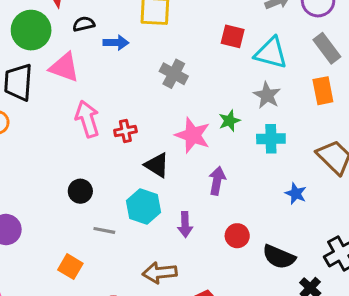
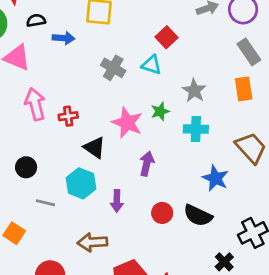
red square: (233, 36) -> (166, 37), turned 30
cyan triangle: (271, 53) -> (152, 65), moved, size x0.7
blue star: (296, 194) -> (215, 178), size x1.4
black semicircle: (279, 257) -> (198, 215), moved

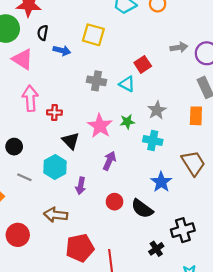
black semicircle: (36, 20) -> (43, 33), turned -80
gray cross: (113, 68) -> (97, 81), turned -30

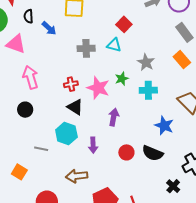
blue arrow: (62, 50) -> (49, 28), turned 42
red cross: (54, 112) -> (71, 84), moved
orange rectangle: (196, 116) -> (182, 60), turned -30
black circle: (14, 147) -> (25, 110), moved

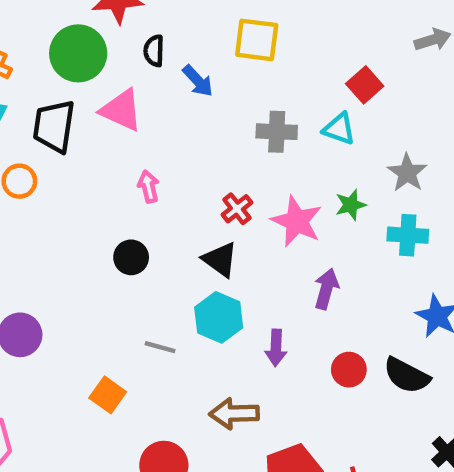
pink arrow: (31, 77) -> (148, 187), size x0.6
red cross: (71, 84) -> (237, 209), turned -32
black triangle: (75, 107) -> (220, 260), moved

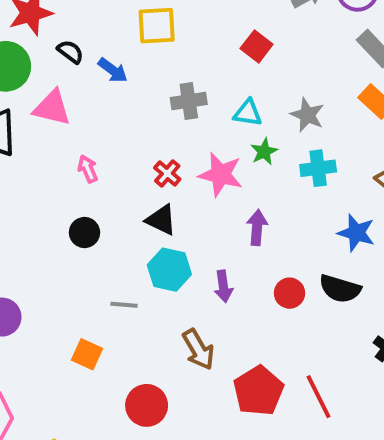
black semicircle: (154, 51) -> (70, 52), turned 136
cyan triangle: (339, 129) -> (248, 113), moved
brown arrow: (234, 414) -> (198, 350), turned -108

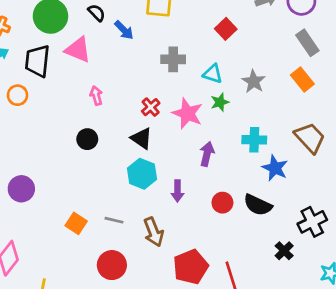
cyan cross: (318, 168) -> (254, 140), moved
gray line: (124, 305) -> (114, 220), moved

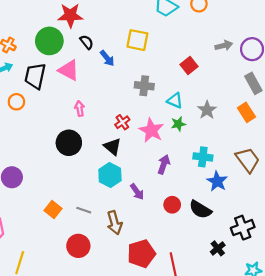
black circle: (87, 139) -> (69, 143), size x1.5
purple arrow: (178, 191) -> (137, 192), turned -42

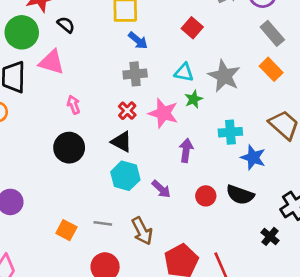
blue arrow: (107, 58) -> (138, 40), moved
gray cross: (144, 86) -> (135, 74), moved
gray star: (207, 110) -> (224, 76), size x1.4

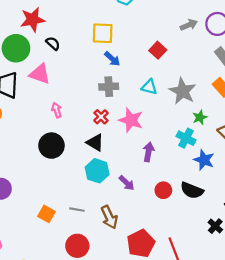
green star: (194, 99) -> (200, 117), moved
cyan cross: (230, 132) -> (186, 138), turned 30

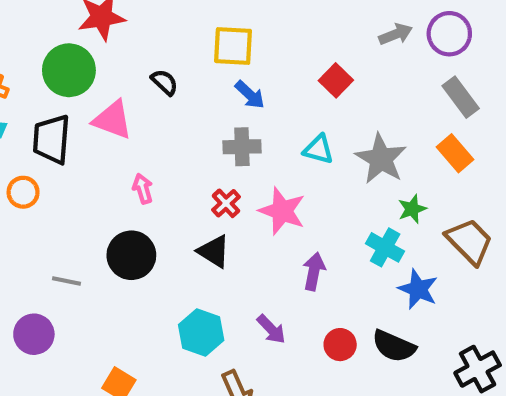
black semicircle: (53, 43) -> (165, 82), moved
cyan hexagon: (97, 171) -> (201, 333), moved
gray line: (77, 210) -> (66, 281), moved

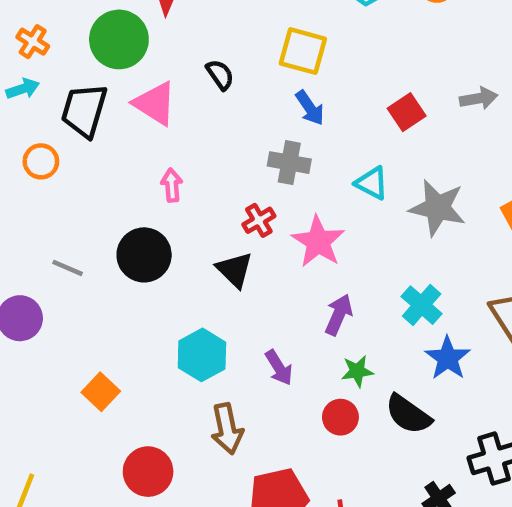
gray arrow: (396, 34) -> (479, 98), moved
gray star: (381, 159) -> (437, 208), turned -30
green star: (412, 209) -> (357, 371), moved
red circle: (340, 345) -> (340, 417), moved

